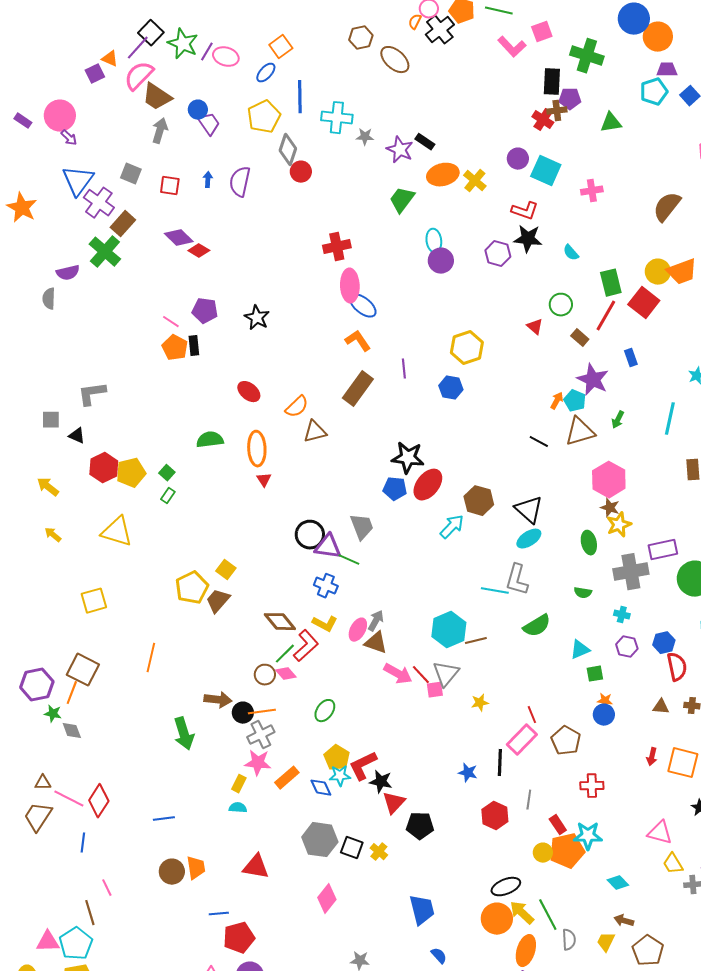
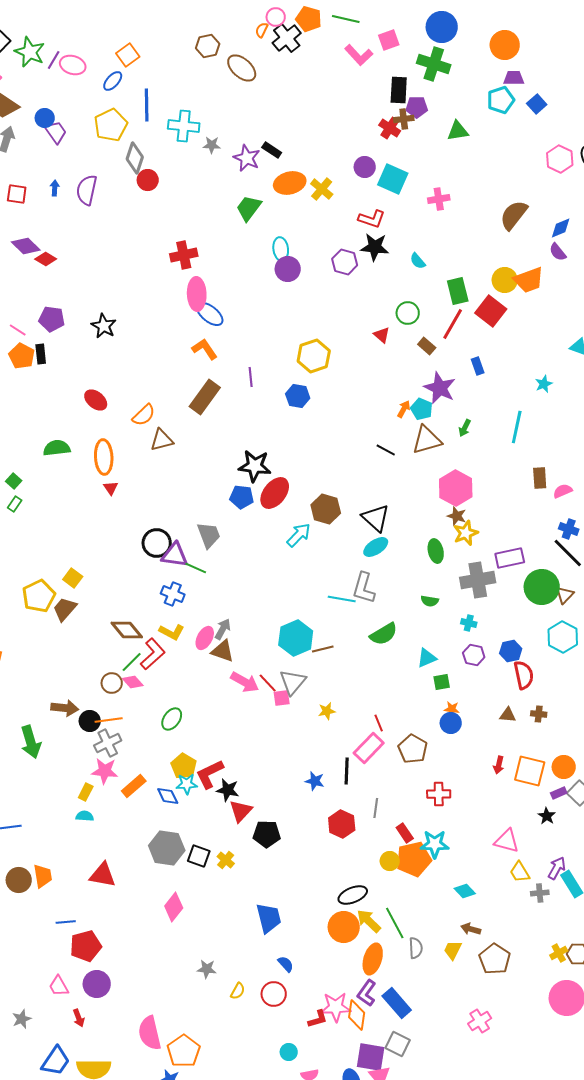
blue circle: (634, 19) -> (442, 27), moved

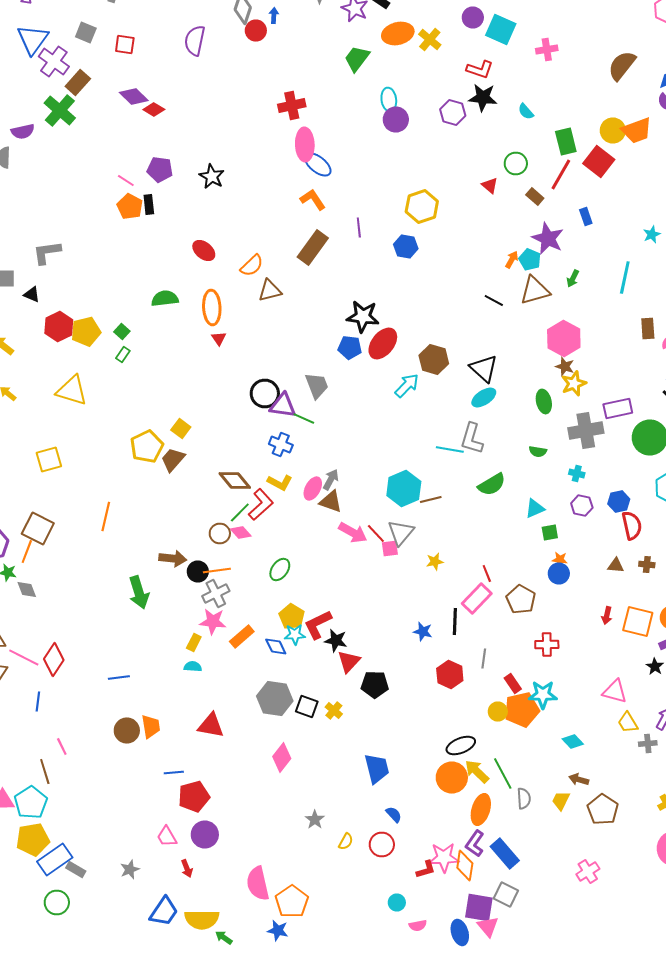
blue arrow: (55, 188) -> (274, 16), moved
gray star: (207, 969) -> (315, 820), turned 30

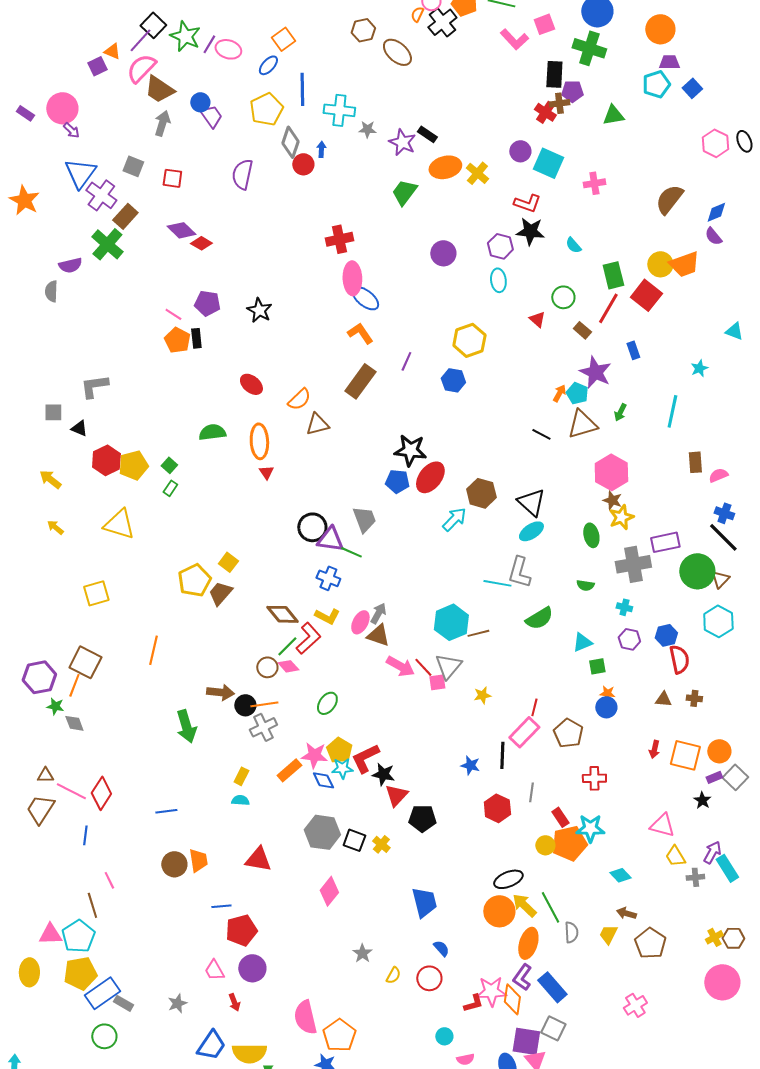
cyan ellipse: (389, 100) -> (498, 280), moved
purple line: (359, 228) -> (406, 361), turned 30
red line: (487, 574) -> (534, 707), turned 36
pink star: (213, 622) -> (314, 755), moved

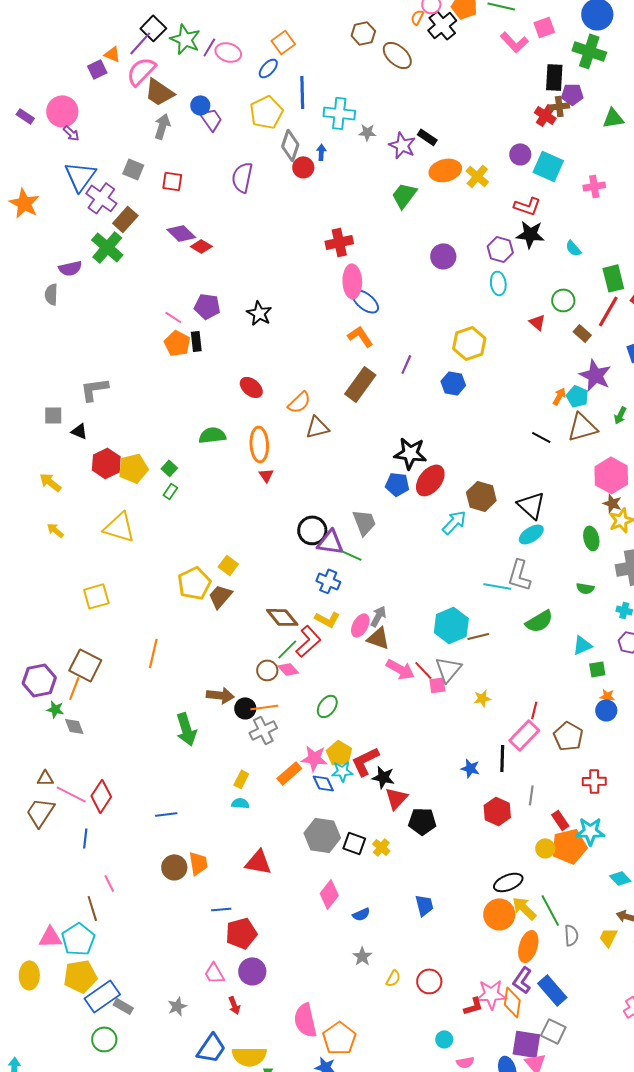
blue trapezoid: (424, 902) -> (424, 905), size x0.7
blue semicircle: (441, 948) -> (361, 914), moved, turned 108

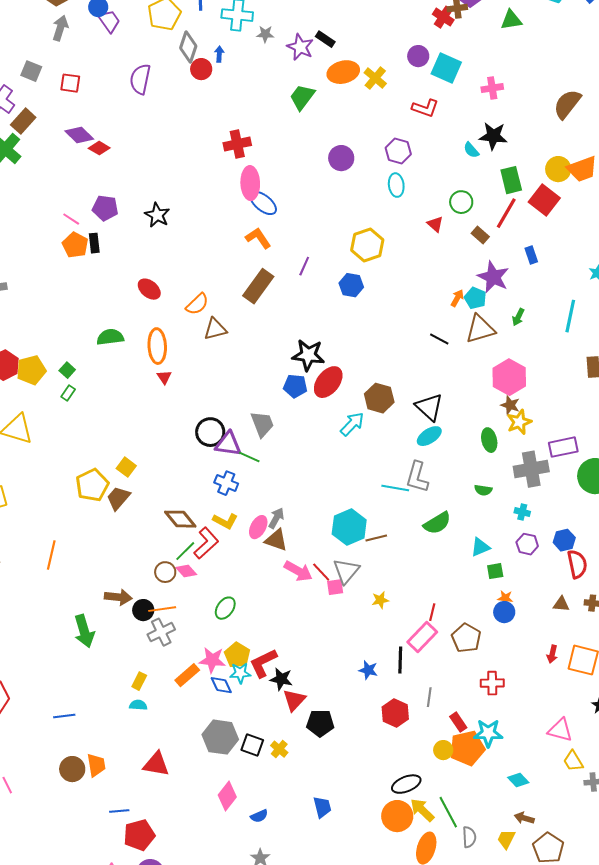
black star: (530, 234) -> (493, 136), moved

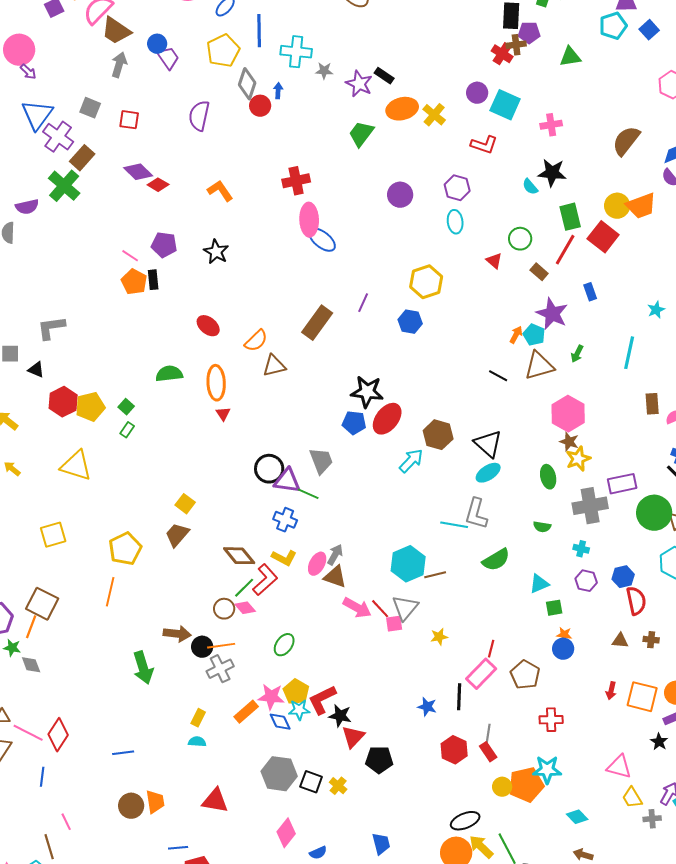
orange L-shape: (258, 238) -> (220, 191), moved
yellow pentagon: (92, 485) -> (125, 549), moved
red rectangle: (458, 722) -> (488, 752), moved

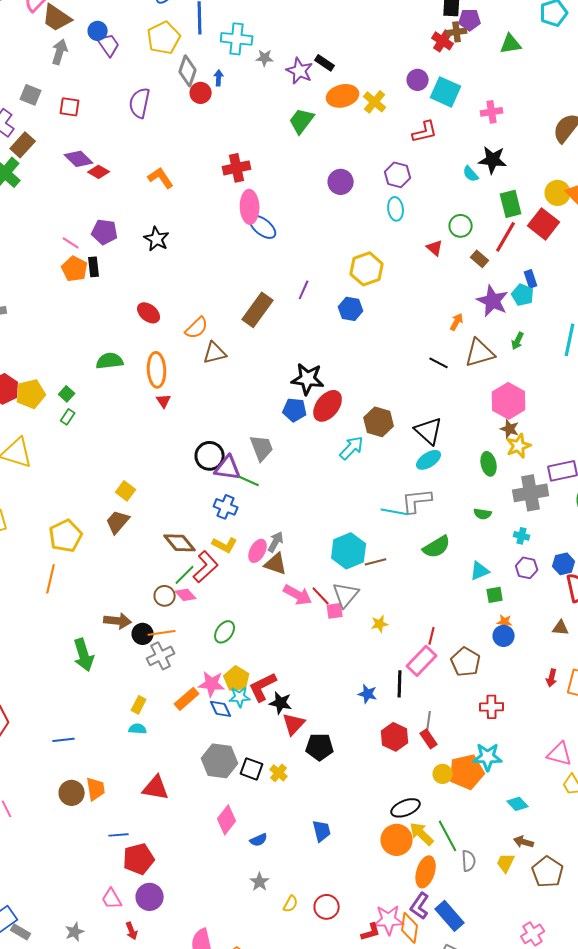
red L-shape: (484, 145) -> (425, 132), turned -32
cyan pentagon: (534, 335) -> (523, 295), moved
gray L-shape: (476, 514) -> (417, 501), turned 68

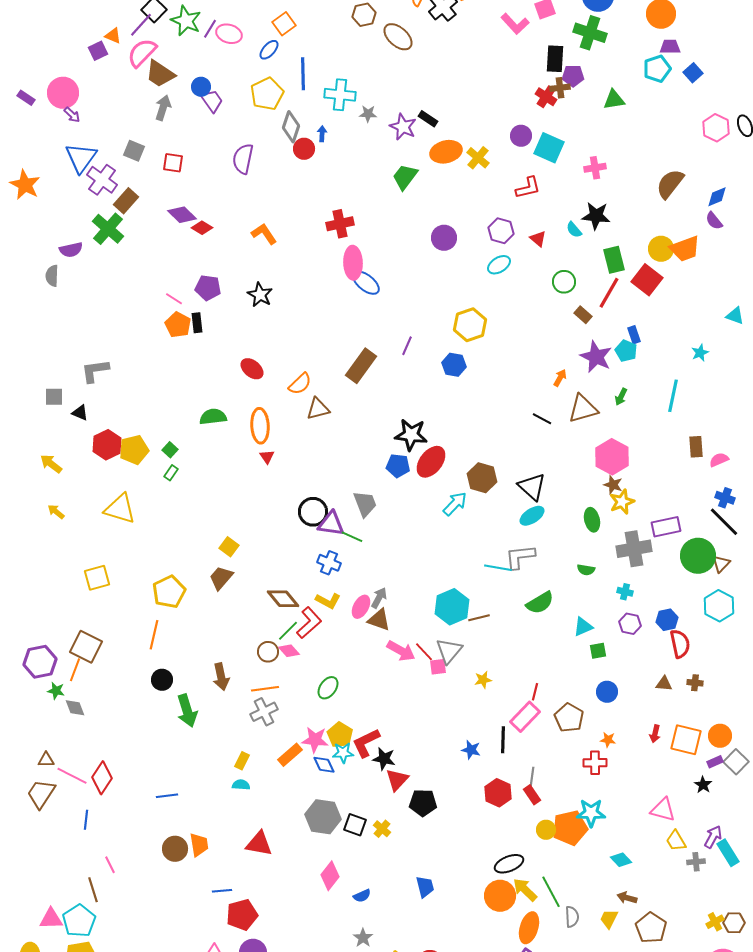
cyan ellipse: (396, 209) -> (499, 265), turned 65
red triangle: (435, 248) -> (538, 239), moved
brown arrow: (118, 621) -> (221, 677), turned 72
orange star: (505, 622) -> (608, 740), moved
black circle: (143, 634) -> (162, 680), moved

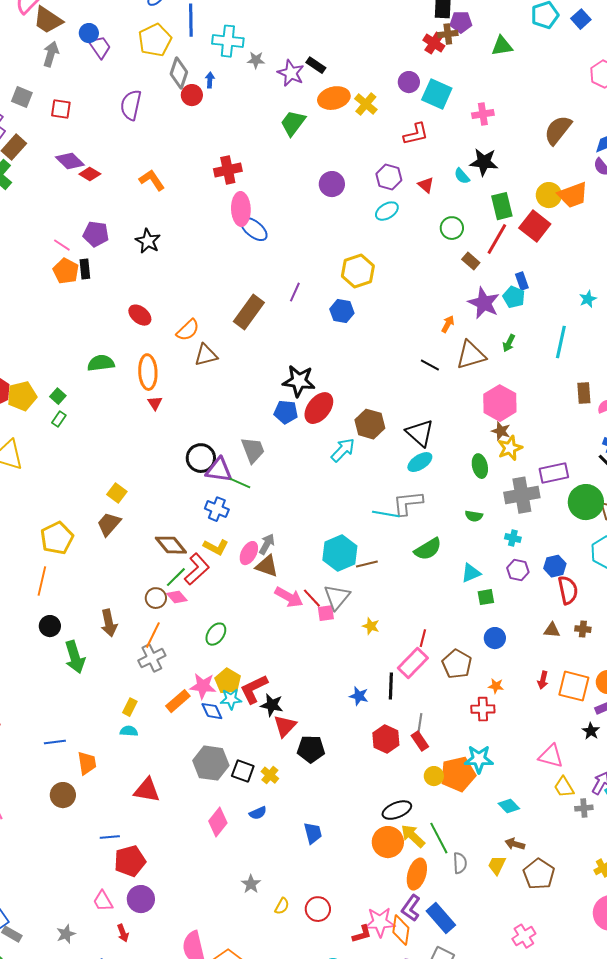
yellow star: (483, 680) -> (371, 626), turned 30
orange line: (265, 689) -> (153, 635), turned -56
orange trapezoid: (199, 845) -> (87, 763), moved
blue semicircle: (362, 896) -> (258, 813), moved

